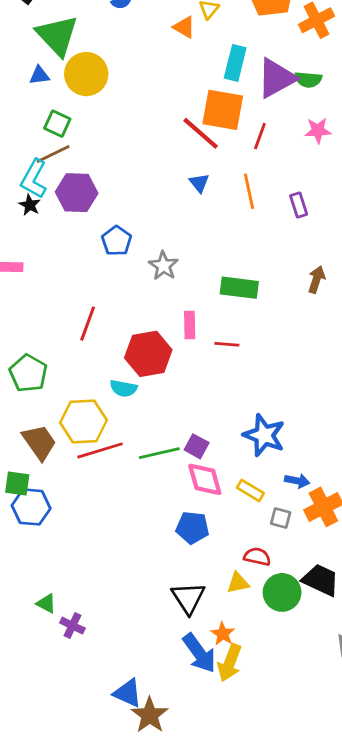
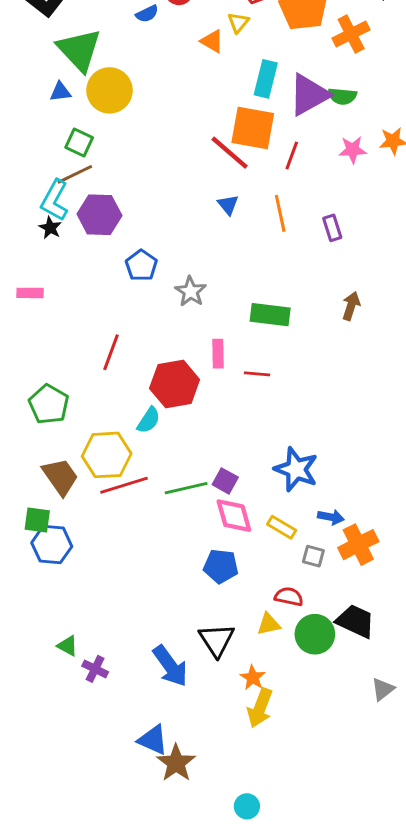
cyan semicircle: (123, 388) -> (149, 420), turned -68
blue arrow: (199, 653) -> (170, 666), moved

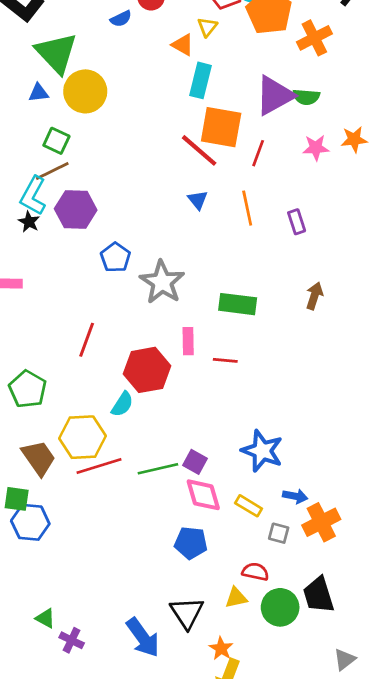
cyan rectangle: (266, 79) -> (200, 80), moved
gray star: (191, 291) -> (162, 282), size x1.5
black trapezoid: (355, 621) -> (318, 595), turned -132

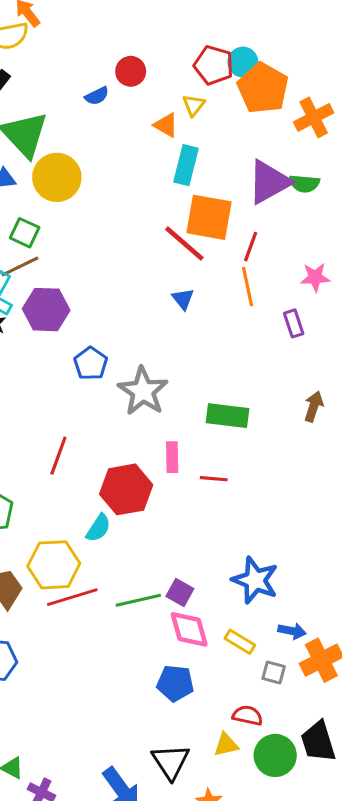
pink star: (316, 148) -> (315, 277), moved
orange line: (247, 208) -> (248, 287), moved

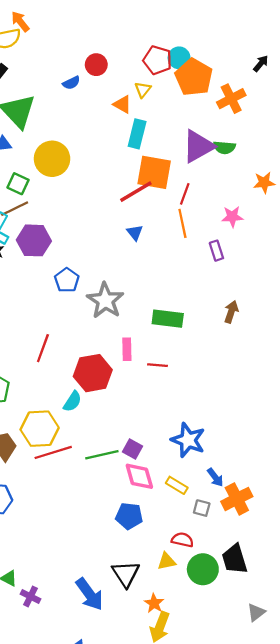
yellow circle: (57, 177) -> (52, 159), moved
red line: (184, 243) -> (136, 192), turned -72
blue arrow: (292, 631) -> (215, 477), turned 42

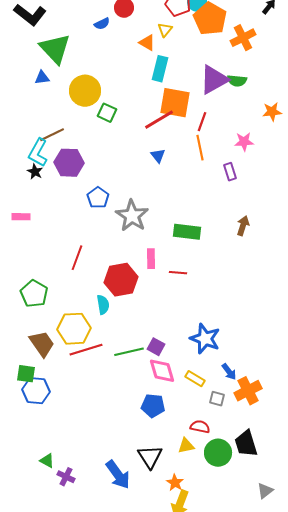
green square: (18, 184) -> (107, 113), moved
cyan semicircle: (72, 401) -> (103, 305), turned -42

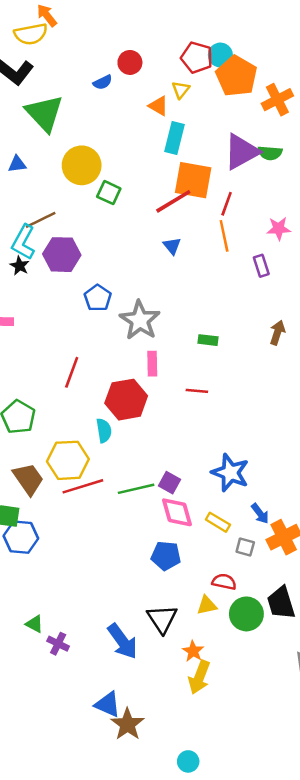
blue triangle: (42, 78) -> (17, 164), moved
green rectangle: (187, 232) -> (208, 340), size x0.6
pink rectangle: (151, 259) -> (152, 364), moved

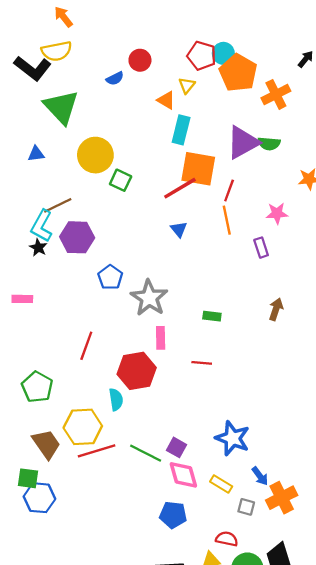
yellow semicircle: (31, 34) -> (57, 51), moved
green line: (136, 489) -> (146, 453), turned 40

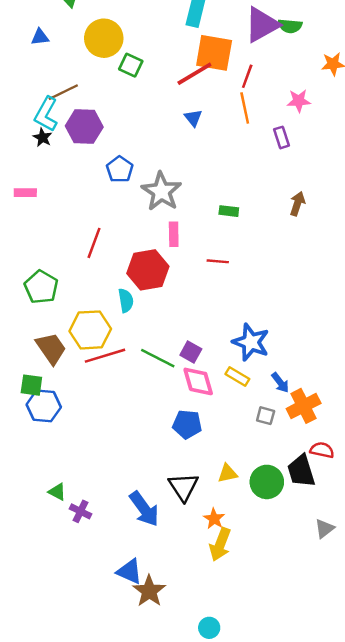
yellow rectangle: (221, 484) -> (237, 377), moved
red semicircle: (227, 539) -> (322, 450), moved

